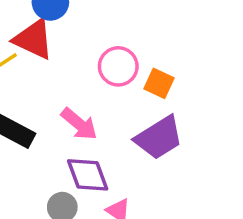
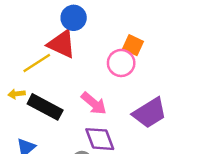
orange square: (159, 83) -> (133, 45), moved

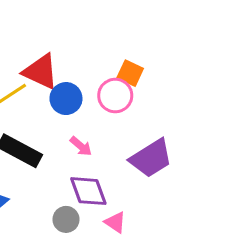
blue circle: (74, 18) -> (66, 99), moved
pink arrow: (94, 103) -> (81, 146), size x0.7

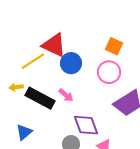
pink circle: (115, 96) -> (109, 72), moved
pink arrow: (81, 146) -> (66, 95), moved

